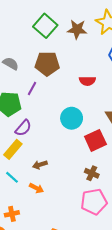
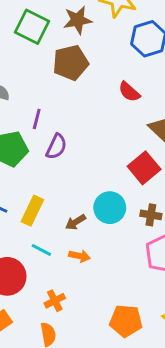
brown pentagon: (47, 64) -> (71, 63), moved
red semicircle: (87, 81) -> (129, 92), moved, turned 56
cyan circle: (72, 118) -> (110, 208), moved
purple semicircle: (23, 128) -> (56, 147), moved

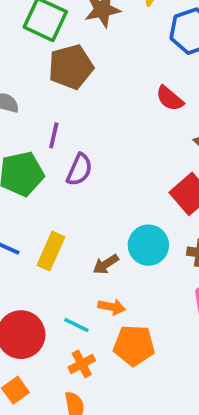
brown pentagon: (71, 63) -> (71, 67), moved
cyan line: (41, 250) -> (76, 325), moved
orange pentagon: (126, 321) -> (134, 345), moved

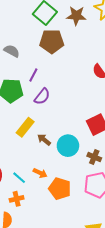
yellow rectangle: (51, 251) -> (25, 127), moved
brown arrow: (106, 264) -> (44, 140), moved, turned 56
orange pentagon: (134, 345) -> (60, 189), moved

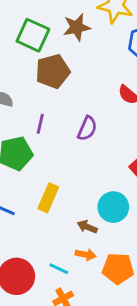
purple semicircle: (42, 97) -> (87, 128), moved
brown arrow: (44, 140) -> (87, 227), moved

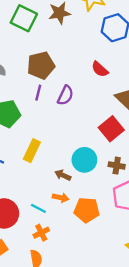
brown pentagon: (53, 71) -> (41, 65), moved
purple line: (40, 124) -> (38, 93), moved

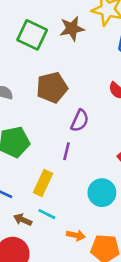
purple line: (38, 93) -> (67, 151), moved
brown arrow: (63, 175) -> (23, 220), moved
cyan line: (38, 208) -> (47, 214), moved

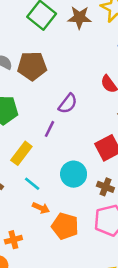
brown pentagon: (52, 87) -> (32, 66), moved
cyan line: (47, 214) -> (32, 184), moved

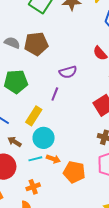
purple semicircle: (68, 104) -> (68, 72), turned 42
cyan circle: (74, 174) -> (44, 138), moved
cyan line: (32, 184) -> (35, 159), moved, turned -48

